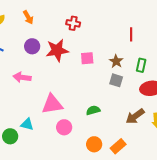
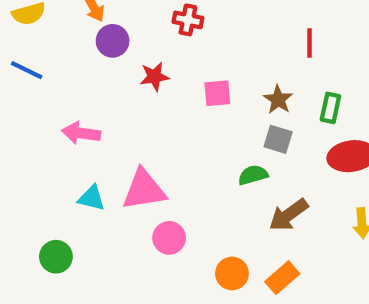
purple circle: (32, 46) -> (113, 41), moved
red star: (57, 50) -> (154, 76), size x0.6
green semicircle: (93, 110) -> (253, 175), moved
brown arrow: (135, 116) -> (289, 215), moved
cyan triangle: (27, 124) -> (92, 198), moved

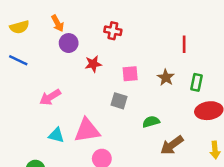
pink arrow: (81, 133) -> (50, 97), turned -40
gray square: (278, 139) -> (119, 101), moved

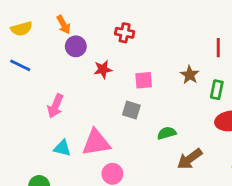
red line: (184, 44) -> (218, 48), moved
brown star: (166, 77) -> (190, 75), moved
pink arrow: (50, 97) -> (55, 106), turned -35

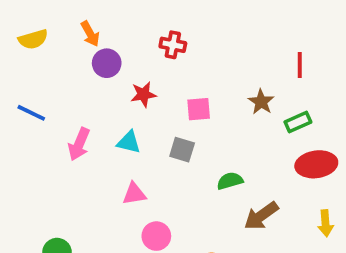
blue line: (20, 65) -> (31, 113), moved
green rectangle: (217, 90) -> (298, 122), turned 54
pink triangle: (96, 143) -> (134, 194), size x0.6
cyan triangle: (62, 148) -> (129, 142), moved

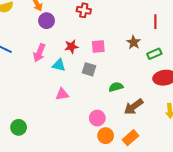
red star: (143, 94) -> (71, 47), moved
pink arrow: (79, 144) -> (39, 53), moved
pink circle: (156, 236) -> (97, 118), moved

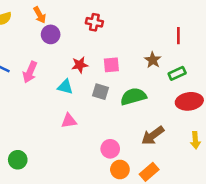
pink arrow: (39, 53) -> (30, 72), moved
green semicircle: (116, 87) -> (133, 96), moved, size x1.5

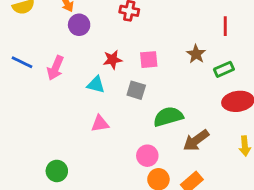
green semicircle: (133, 96) -> (168, 117), moved
green circle: (18, 160) -> (57, 171), moved

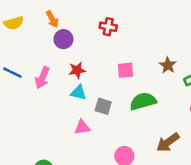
red star: (113, 60) -> (77, 70), moved
gray square: (136, 90) -> (103, 106), moved
green semicircle: (168, 117) -> (143, 101), moved

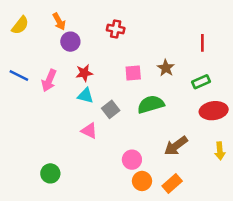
yellow semicircle: (14, 23) -> (20, 25), turned -36
brown star: (168, 65) -> (166, 68), moved
gray square: (103, 106) -> (111, 109), turned 35
pink triangle: (82, 127) -> (89, 131), turned 35

